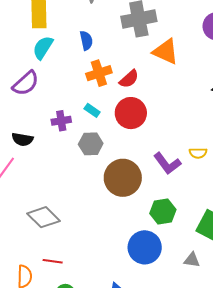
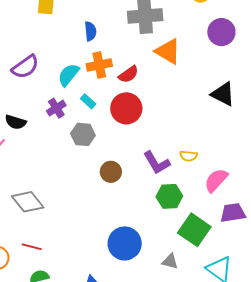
cyan semicircle: (43, 48) -> (68, 75), moved
purple cross: (61, 121) -> (56, 108), turned -30
brown circle: (123, 178) -> (111, 172), size x0.6
green hexagon: (163, 212) -> (169, 196), moved

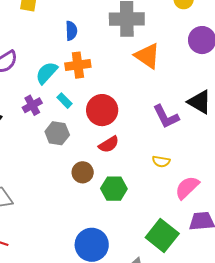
red semicircle: (128, 74) -> (109, 144), moved
purple L-shape: (157, 163) -> (166, 117), moved
green hexagon: (169, 196) -> (114, 189), moved

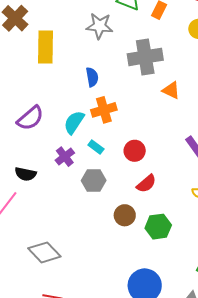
orange triangle: (147, 56) -> (171, 90), size x0.7
red circle: (102, 110) -> (135, 151), size x0.7

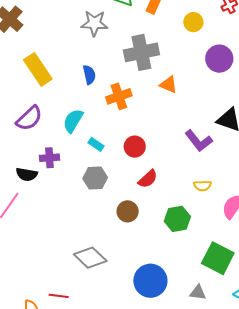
yellow rectangle: (45, 47) -> (38, 69), moved, turned -32
orange cross: (104, 110) -> (119, 96), moved
purple cross: (65, 157) -> (49, 158), moved, turned 36
green hexagon: (158, 227) -> (177, 219), moved
gray diamond: (44, 252) -> (90, 258), moved

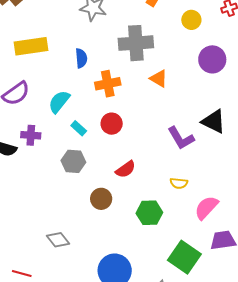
yellow rectangle: (38, 69) -> (31, 46), turned -72
red circle: (135, 147) -> (112, 124), moved
gray diamond: (90, 258) -> (58, 240), size x0.7

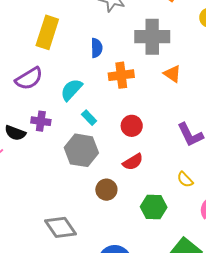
yellow rectangle: (31, 46) -> (47, 32), turned -68
red circle: (112, 124) -> (132, 126), moved
gray hexagon: (73, 161) -> (81, 150), size x1.4
yellow semicircle: (179, 183) -> (185, 180), turned 36
gray diamond: (58, 240) -> (60, 227), size x1.4

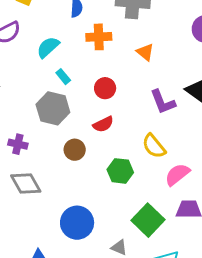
orange triangle: (172, 74) -> (145, 52), moved
purple cross: (41, 121) -> (18, 144), moved
yellow semicircle: (185, 180) -> (154, 146), size x1.5

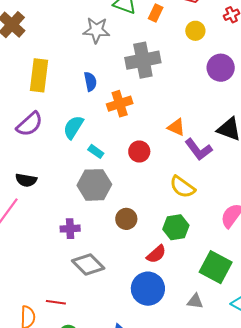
orange triangle: (145, 52) -> (176, 127), moved
red semicircle: (103, 124) -> (156, 254), moved
yellow semicircle: (154, 146) -> (182, 187), moved

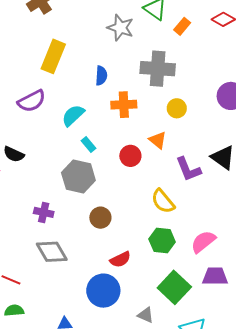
yellow circle: (195, 31) -> (177, 108), moved
orange triangle: (176, 127) -> (158, 140), moved
green hexagon: (176, 227) -> (162, 241), moved

